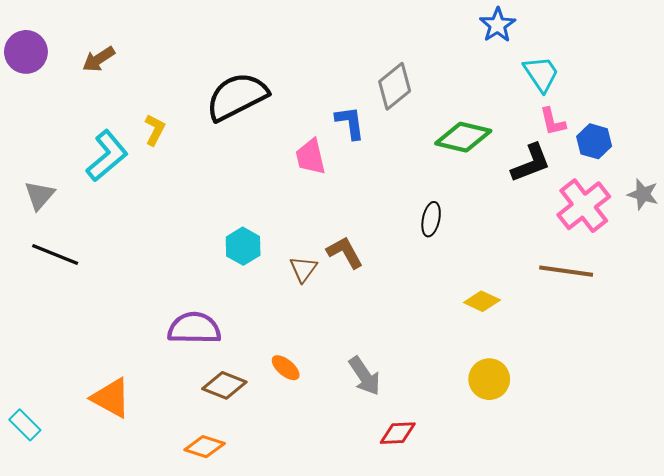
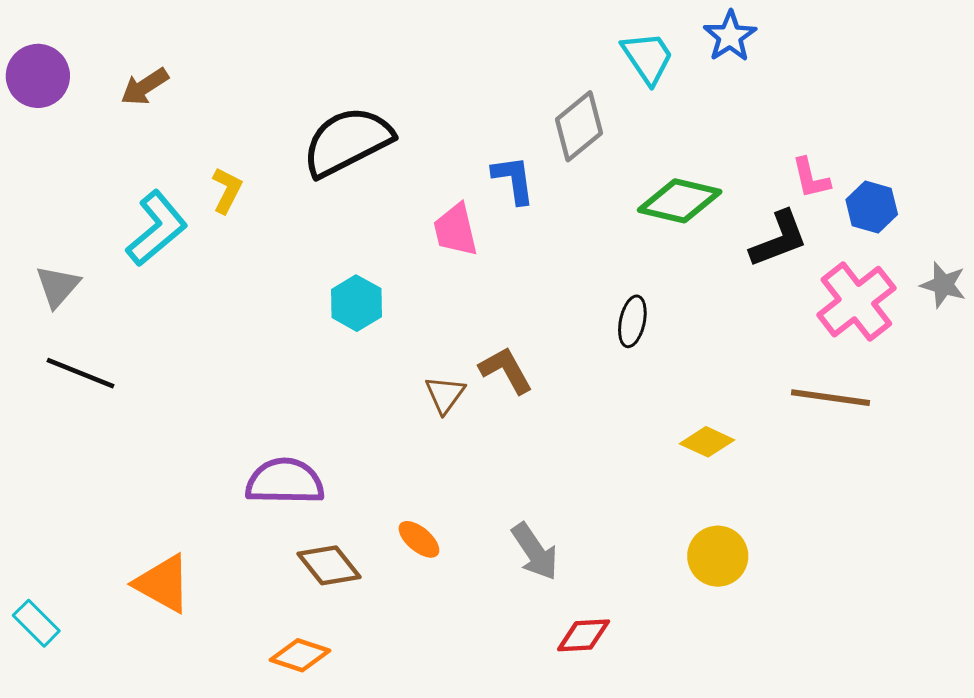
cyan trapezoid: (541, 74) -> (648, 58), moved
cyan hexagon: (243, 246) -> (356, 303), moved
brown diamond: (224, 385) -> (329, 565), turned 30

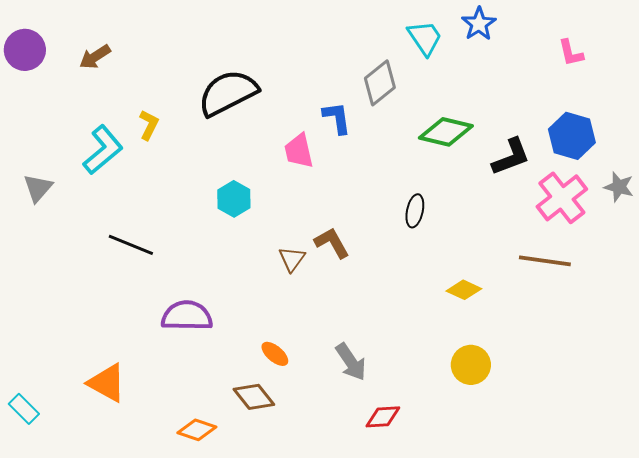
pink L-shape: (811, 178) -> (571, 53), moved
blue hexagon: (872, 207) -> (572, 136), size x1.4
black line: (81, 373) -> (131, 245), moved
brown diamond: (329, 565) -> (254, 397), moved

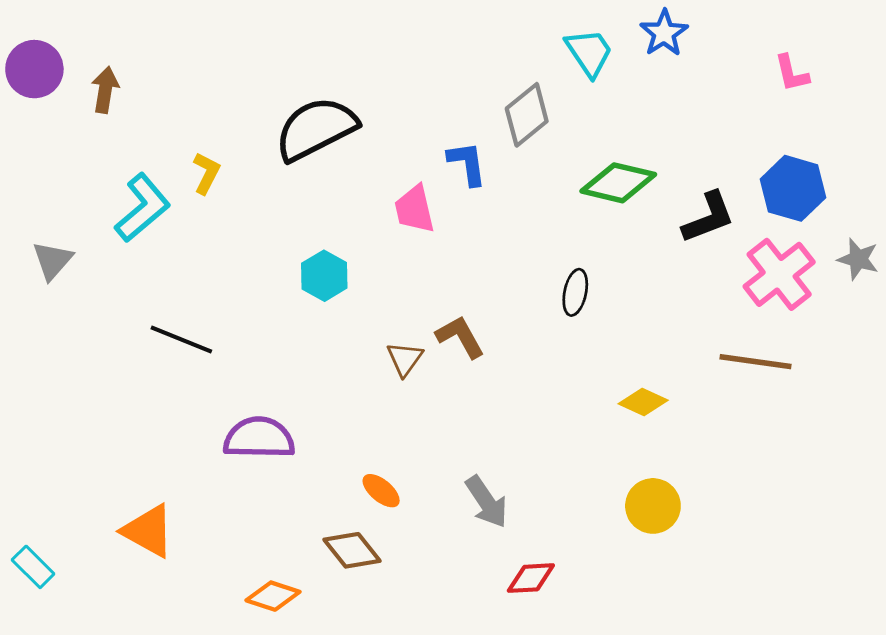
brown arrow: (95, 57) -> (105, 90), moved, turned 132

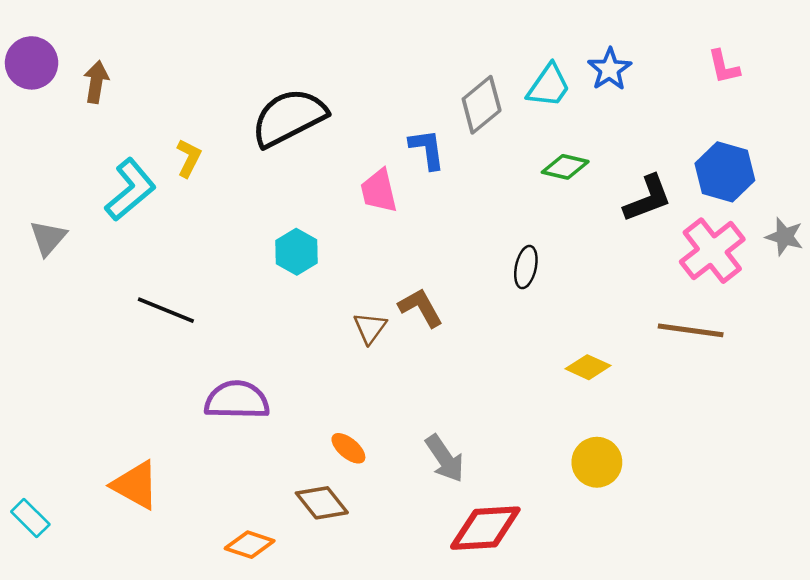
blue star: (664, 33) -> (610, 69), moved
cyan trapezoid: (589, 52) -> (549, 86), moved, turned 69
green diamond: (618, 183) -> (565, 167), size x0.7
red diamond: (531, 578) -> (485, 528), size x1.6

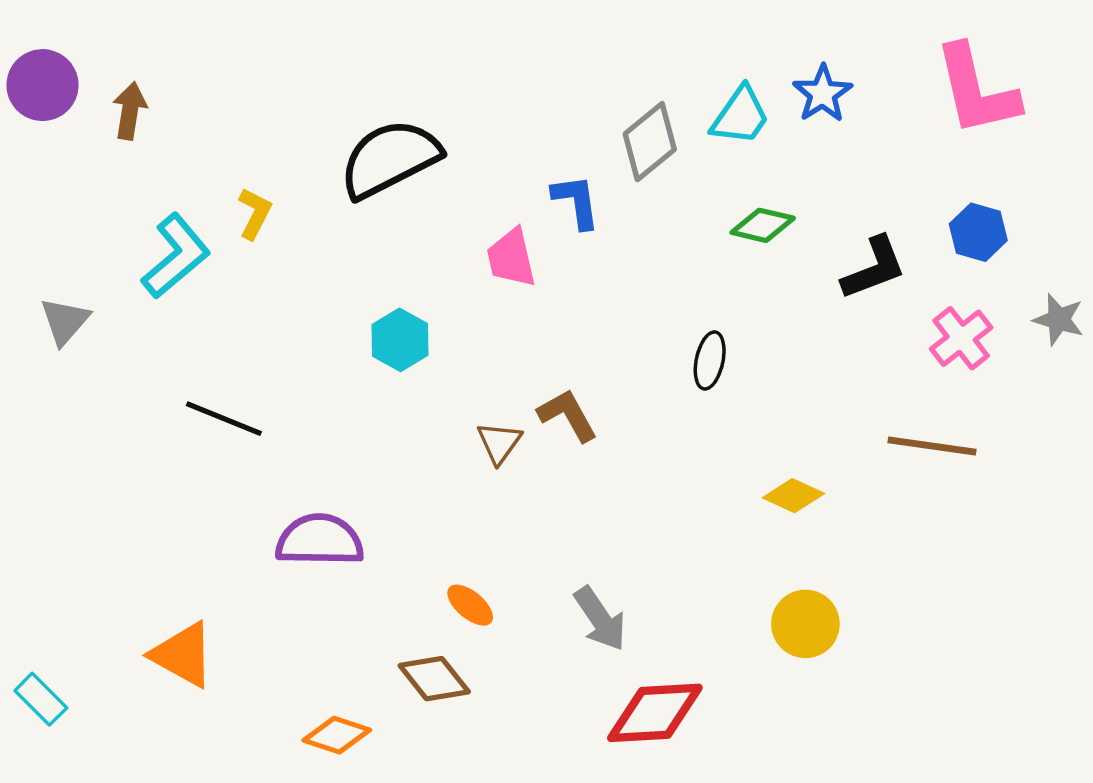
pink L-shape: (724, 67) -> (976, 90), size x2.0
blue hexagon: (725, 172) -> (978, 232), size x0.7
pink cross: (712, 251) -> (961, 338), size x0.7

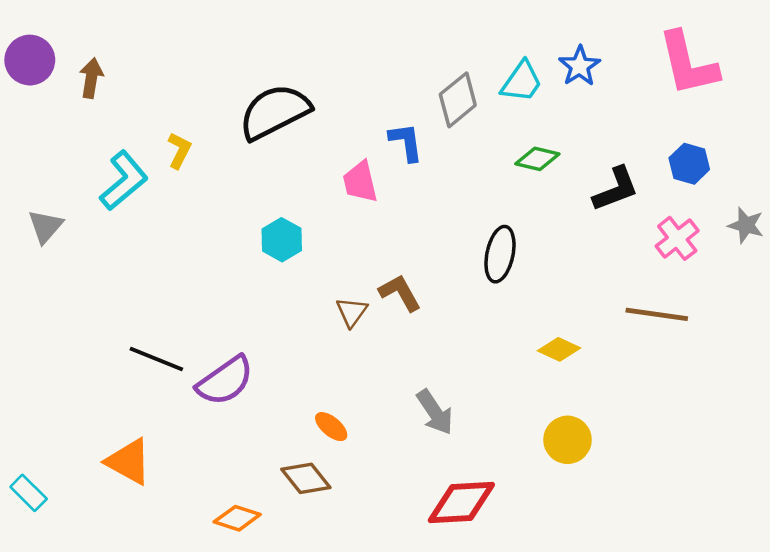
black ellipse: (710, 360) -> (500, 254), size x1.4
black line: (224, 419) -> (156, 359), moved
purple semicircle: (320, 540) -> (225, 381), turned 144
gray arrow: (600, 619) -> (435, 412), moved

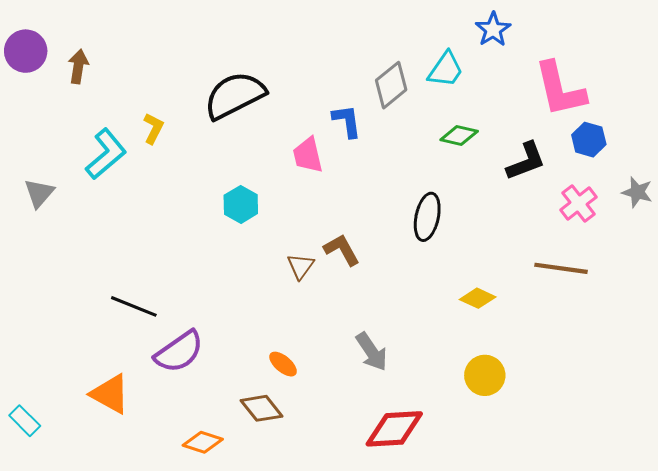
pink L-shape: (688, 64) -> (560, 89), moved
blue star: (580, 66) -> (493, 29), moved
purple semicircle: (225, 381) -> (179, 352), moved

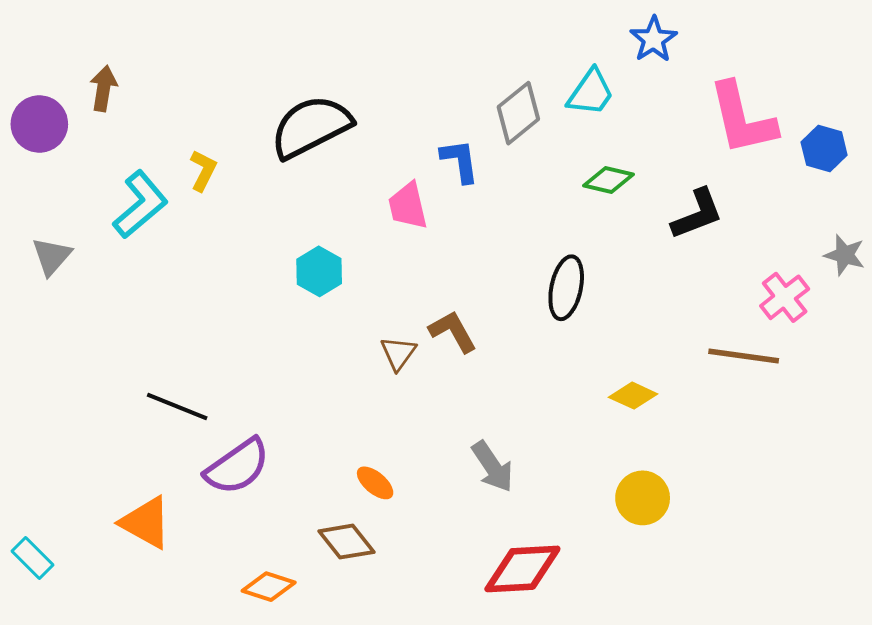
purple circle: (26, 51) -> (39, 124), moved
blue hexagon: (589, 140) -> (824, 149), moved
pink cross: (579, 203) -> (785, 297), moved

